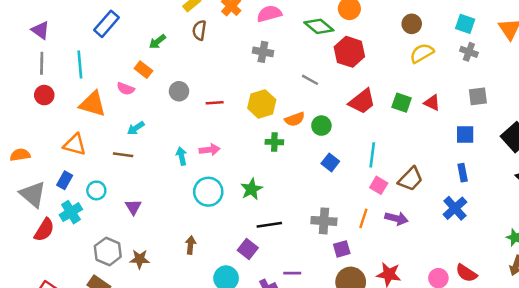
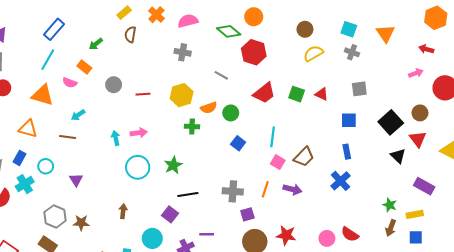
cyan line: (80, 65) -> (48, 60), moved, turned 35

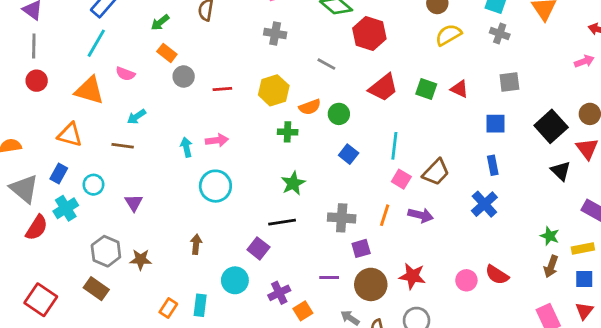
orange rectangle: (84, 67) -> (167, 53), moved
green star: (173, 165) -> (293, 183), moved
purple line: (207, 234) -> (329, 278), moved

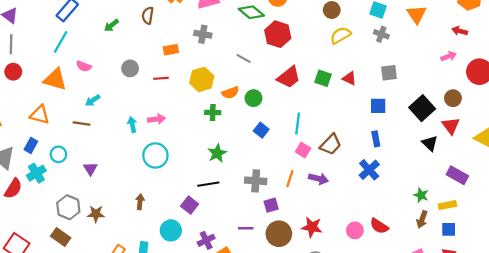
orange rectangle: (167, 53) -> (171, 50), moved, turned -48

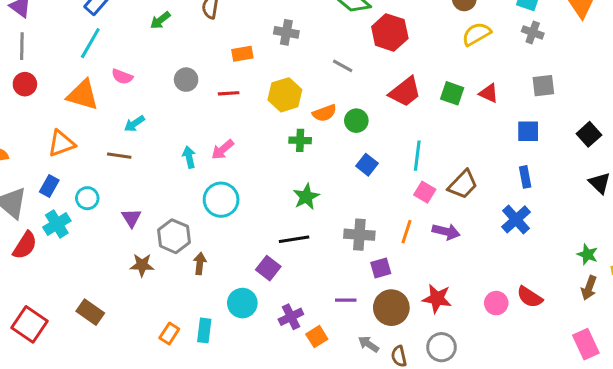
black square: (422, 108) -> (589, 134), size x0.7
orange triangle: (40, 115) -> (61, 143), turned -35
pink arrow: (157, 119) -> (223, 150), turned 147
gray hexagon: (68, 207) -> (174, 236), moved
brown star: (96, 214) -> (142, 265), moved

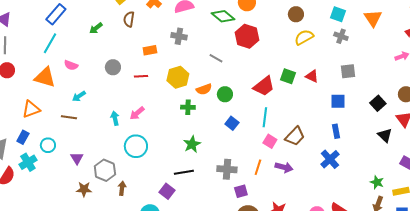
red trapezoid: (405, 92) -> (264, 86), moved

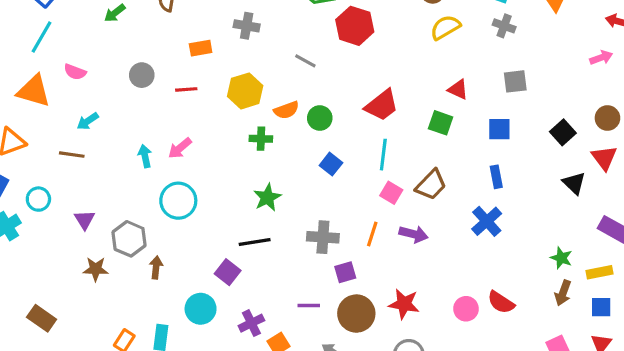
green square: (288, 76) -> (441, 123), moved

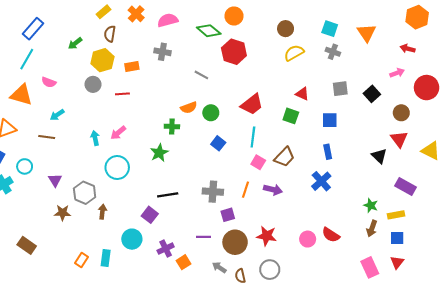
yellow hexagon: (245, 91) -> (102, 60), moved
black square: (563, 132) -> (372, 94), moved
green star: (267, 197) -> (159, 153), moved

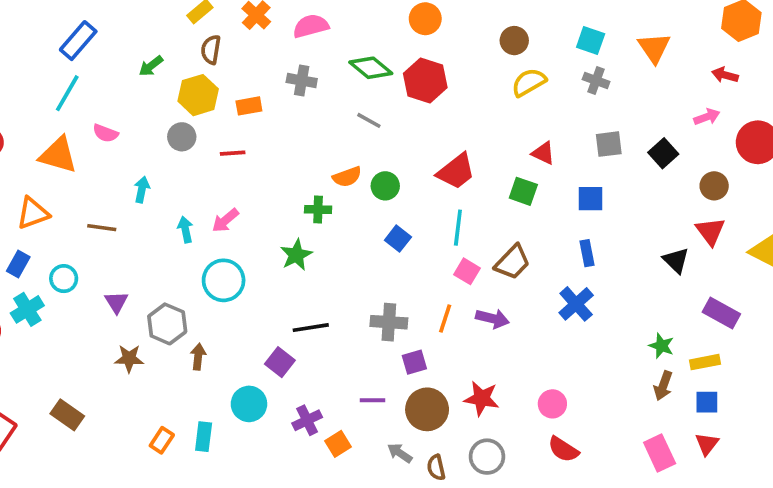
green diamond: (209, 31) -> (371, 68), moved
cyan arrow: (57, 115) -> (142, 190), moved, turned 136
red semicircle: (331, 235) -> (563, 449), moved

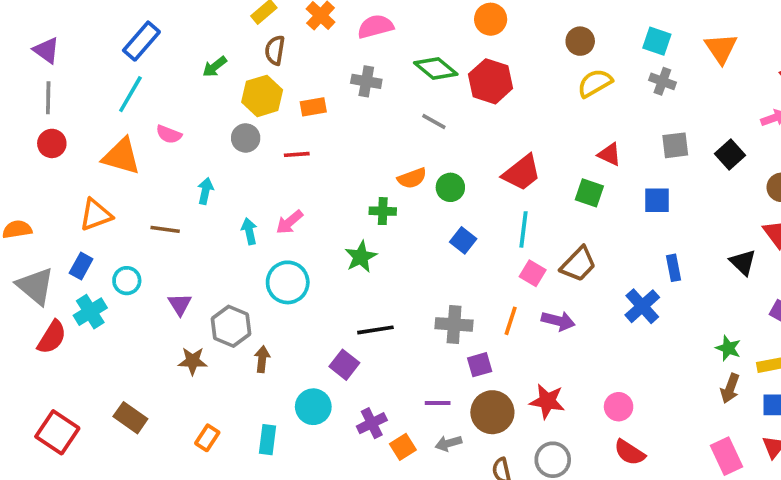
blue rectangle: (587, 253) -> (673, 268), moved
orange rectangle: (162, 440) -> (207, 438), moved
gray arrow: (400, 453) -> (449, 443), moved, turned -50

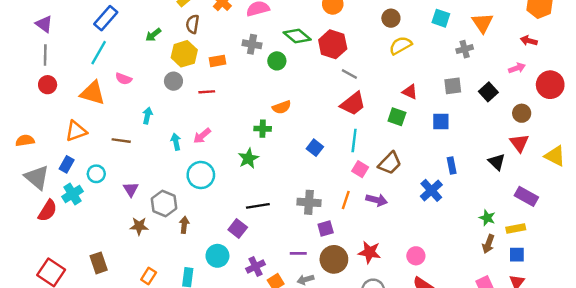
gray cross: (662, 81) -> (465, 49), moved, turned -35
gray line: (434, 122) -> (349, 74), moved
green circle: (450, 187) -> (277, 61), moved
brown rectangle: (130, 418) -> (99, 263), turned 36

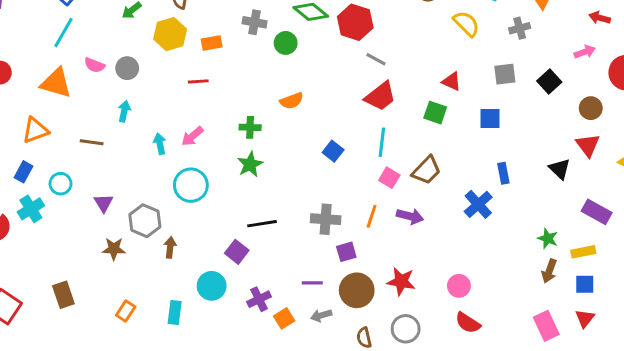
yellow semicircle: (400, 45) -> (466, 24), moved, turned 75
gray circle: (173, 81) -> (127, 68), moved
green cross: (263, 129) -> (250, 127), moved

